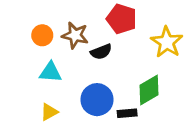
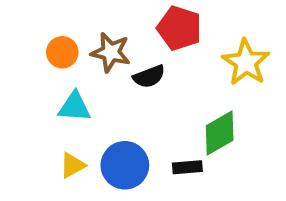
blue circle: (97, 100) -> (125, 165), moved

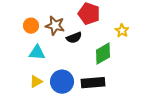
yellow star: (246, 62) -> (122, 31), size x0.6
green diamond: (220, 133) -> (103, 54), moved
black rectangle: (187, 167) -> (93, 83), size x1.6

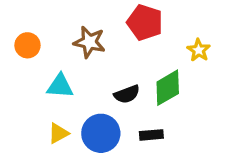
orange circle: (31, 26) -> (27, 45), moved
black semicircle: (74, 38) -> (127, 94), moved
black rectangle: (93, 83) -> (151, 135), size x0.6

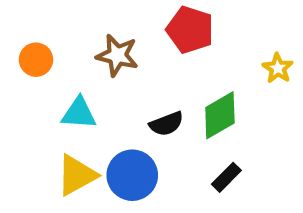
yellow star: (199, 50) -> (278, 68), moved
yellow triangle: (58, 133) -> (77, 175), size x1.5
black rectangle: (151, 135) -> (226, 177), moved, turned -40

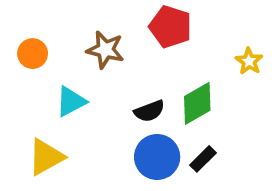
cyan triangle: (79, 113) -> (71, 101), turned -32
yellow triangle: (77, 175) -> (46, 157), moved
blue circle: (132, 175) -> (157, 157), moved

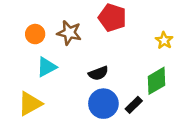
orange circle: (33, 54) -> (35, 34), moved
green diamond: (197, 103) -> (157, 81), moved

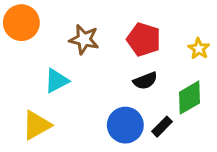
red pentagon: (112, 18) -> (144, 39), moved
orange circle: (35, 34) -> (21, 23), moved, size x1.5
black semicircle: (98, 73) -> (145, 81), moved

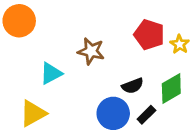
brown star: (84, 39) -> (91, 51), moved
red pentagon: (144, 39) -> (149, 35), moved
black semicircle: (145, 81) -> (133, 86), moved

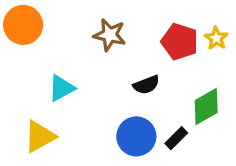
yellow star: (180, 44) -> (216, 38), moved
brown star: (91, 51) -> (110, 35), moved
black semicircle: (133, 86) -> (146, 85), moved

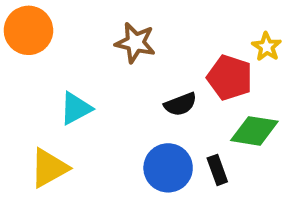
red pentagon: (180, 42) -> (230, 78), moved
green diamond: (206, 106) -> (254, 131), turned 39
black rectangle: (176, 138) -> (217, 170), turned -65

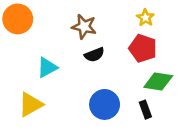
yellow star: (267, 47) -> (145, 18), moved
black semicircle: (180, 104) -> (94, 55), moved
black rectangle: (217, 170) -> (145, 110), moved

